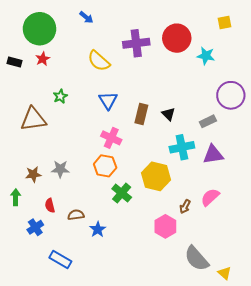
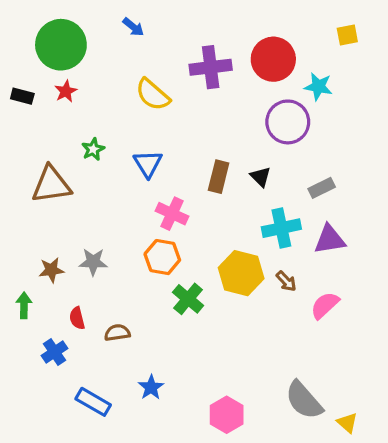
purple circle: (231, 95) -> (288, 122), moved
blue triangle: (108, 100) -> (148, 164), moved
brown arrow: (185, 207) -> (286, 281), moved, turned -72
pink hexagon: (165, 226) -> (227, 415), moved
blue star: (98, 229) -> (151, 387), moved

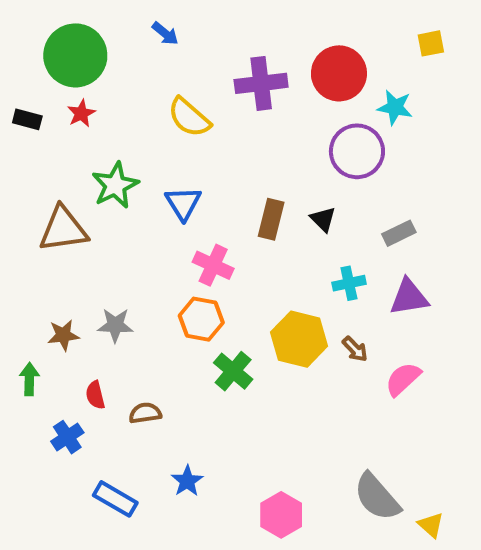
green star: (93, 149) -> (115, 185), size x1.6
cyan cross: (281, 228) -> (349, 283), size x0.7

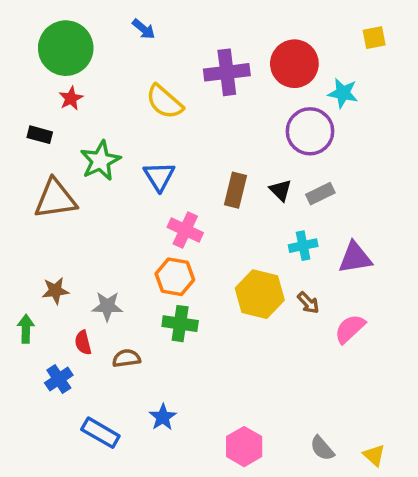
black rectangle: (27, 119) -> (40, 135), moved
gray rectangle: (399, 233) -> (320, 194), moved
gray star: (115, 325) -> (107, 306), moved
green cross: (233, 371) -> (180, 324), moved, turned -32
gray semicircle: (377, 497) -> (322, 448), moved, size x0.6

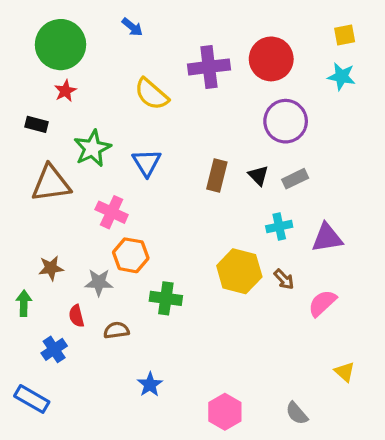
cyan star: (343, 93) -> (341, 77), moved
pink cross: (185, 230) -> (112, 212), moved
orange hexagon: (175, 277) -> (131, 255), moved
blue rectangle: (100, 433) -> (32, 399), moved
yellow triangle: (374, 455) -> (345, 372), moved

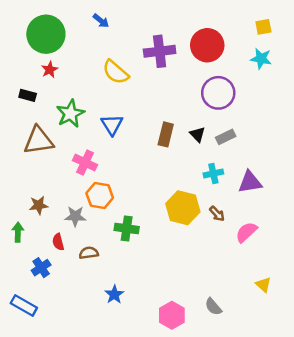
gray semicircle: (297, 413) -> (213, 307), moved

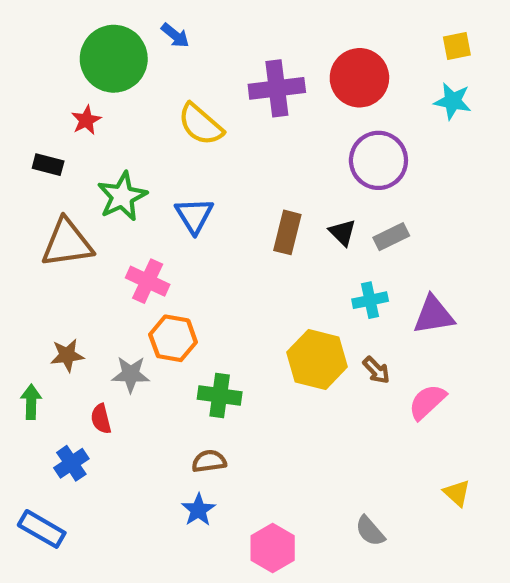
green circle: (46, 34) -> (114, 59), moved
brown semicircle: (89, 253) -> (209, 461), moved
pink hexagon: (172, 315) -> (273, 548), moved

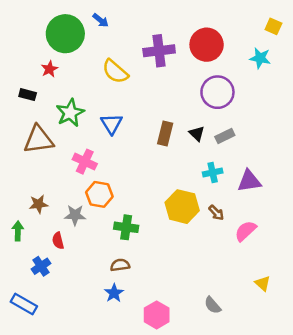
yellow square: (457, 46) -> (273, 26), moved, turned 35

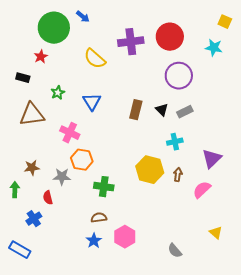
green star: (70, 113) -> (58, 93), size x0.6
purple triangle: (249, 181) -> (212, 159), moved, turned -35
brown arrow: (216, 213) -> (178, 175), turned -128
pink hexagon: (157, 315) -> (125, 237), moved

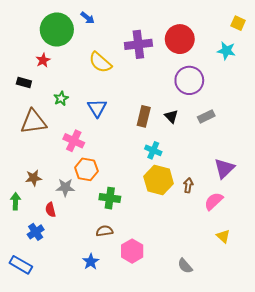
gray rectangle: (185, 112) -> (206, 116), moved
cyan cross: (175, 142) -> (153, 150), moved, turned 35
yellow triangle: (216, 233) -> (223, 236), moved
blue star: (94, 241) -> (91, 262), moved

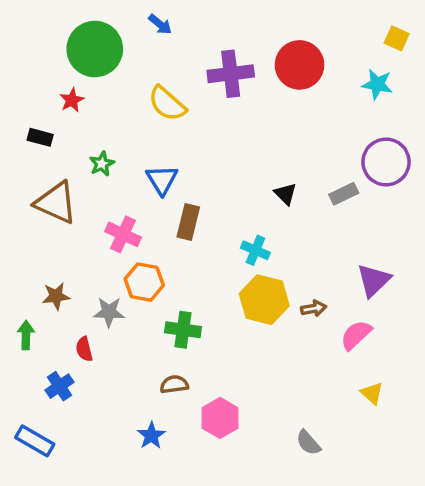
blue arrow: (88, 18) -> (160, 24), moved
purple circle: (189, 80) -> (386, 162), moved
brown rectangle: (144, 116) -> (188, 222), moved
brown triangle: (33, 122) -> (56, 203), turned 32
brown arrow: (188, 185) -> (314, 308), turned 72

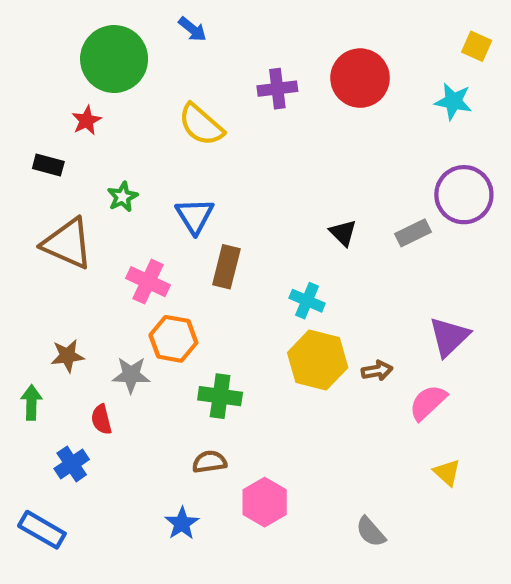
purple cross: (231, 74) -> (277, 89), size x0.7

